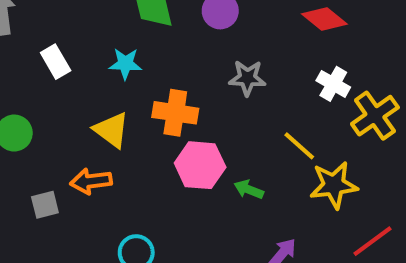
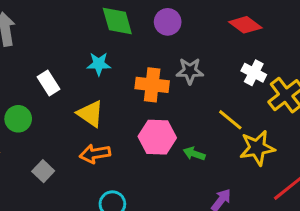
white rectangle: (56, 62) -> (48, 83), moved
orange cross: (175, 113) -> (152, 85), moved
orange arrow: (91, 181) -> (95, 154), moved
gray square: (45, 205) -> (43, 171), turned -30

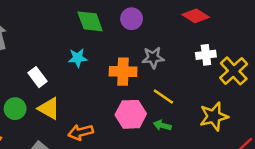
white cross: (254, 73) -> (206, 55), turned -30
yellow triangle: (90, 114) -> (49, 108), moved
yellow line: (230, 120) -> (163, 97), moved

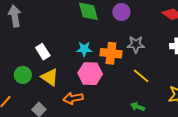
cyan star: (78, 58) -> (84, 49), moved
pink hexagon: (131, 114) -> (90, 74), moved
green arrow: (162, 125) -> (138, 107), moved

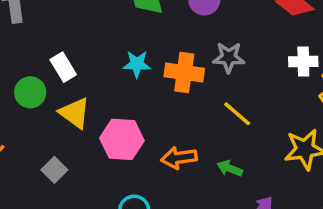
pink hexagon: (90, 74) -> (122, 139), moved
green circle: (23, 75) -> (30, 92), moved
orange arrow: (73, 98) -> (179, 158), moved

